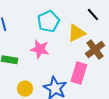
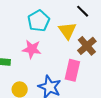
yellow triangle: (77, 33) -> (67, 31), turned -36

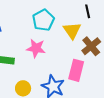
black line: (83, 11) -> (88, 11), turned 32

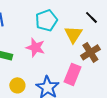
black line: (88, 11) -> (91, 17), turned -40

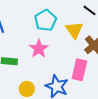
pink star: (35, 47) -> (39, 49), turned 30

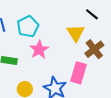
cyan pentagon: (45, 20) -> (28, 26), moved

